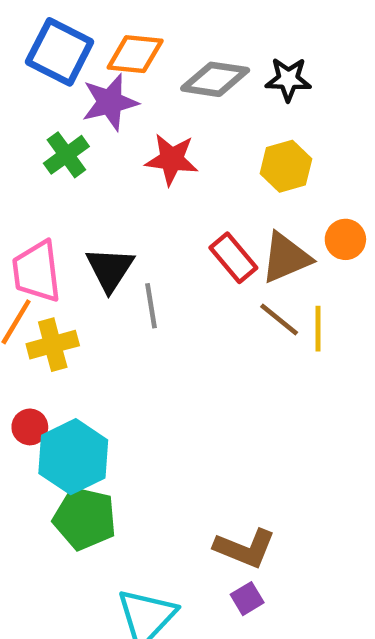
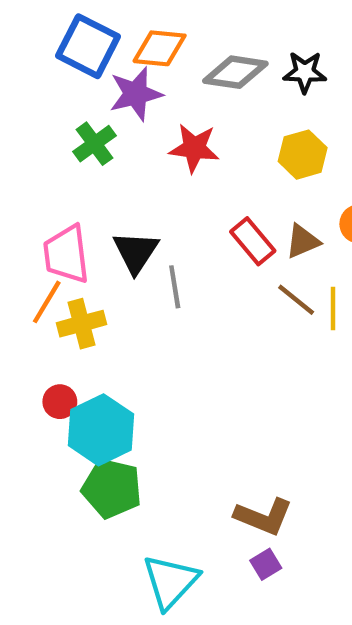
brown triangle: (286, 258) -> (303, 241), size x0.7

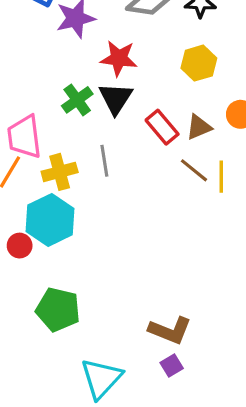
green cross: (95, 144) -> (77, 100), moved
black triangle: (136, 252) -> (116, 98), moved
yellow cross: (82, 324) -> (60, 172), moved
cyan hexagon: (101, 430) -> (50, 220), moved

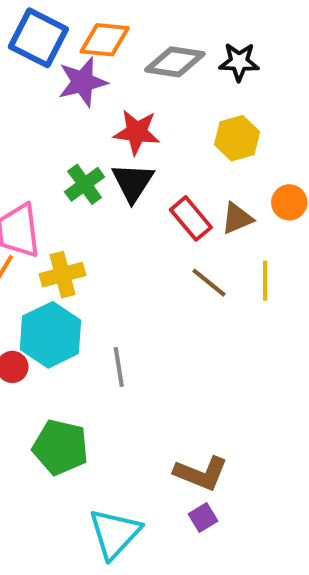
gray line: (104, 161) -> (119, 367), moved
brown line: (194, 170) -> (209, 283), moved

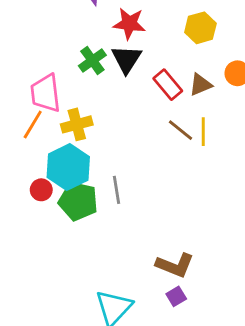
yellow line: (265, 281) -> (203, 132), moved
green pentagon: (60, 447) -> (78, 201), moved

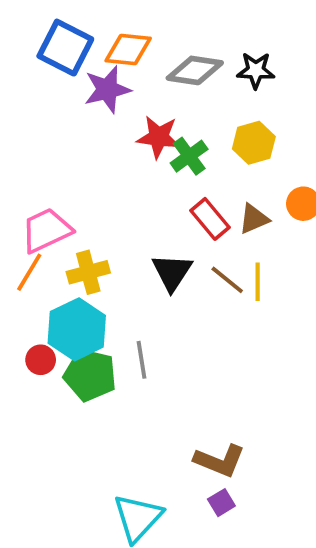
black triangle: (126, 59) -> (172, 272), moved
green cross: (92, 60) -> (189, 156), moved
pink trapezoid: (45, 93) -> (46, 230), turned 72

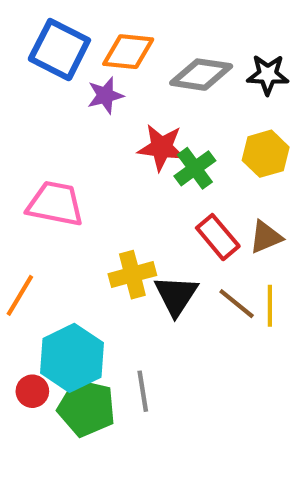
purple star: (107, 89) -> (105, 95), size x0.7
pink trapezoid: (46, 230) -> (55, 204), moved, turned 36
yellow cross: (88, 272) -> (132, 275), moved

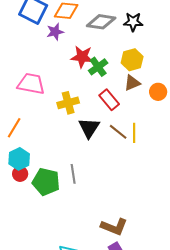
brown triangle: (266, 237) -> (132, 83), moved
yellow cross: (132, 275) -> (68, 103), moved
cyan hexagon: (72, 358) -> (19, 159), moved, size x0.7

